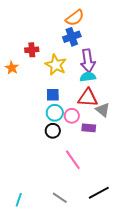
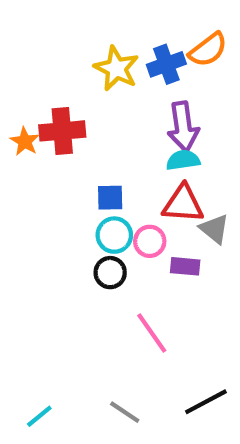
orange semicircle: (75, 18) -> (208, 50), moved
blue cross: (72, 37) -> (166, 64), moved
red cross: (32, 50) -> (62, 131), moved, size x1.5
yellow star: (56, 65) -> (116, 68), moved
cyan line: (19, 200) -> (39, 416), turned 32

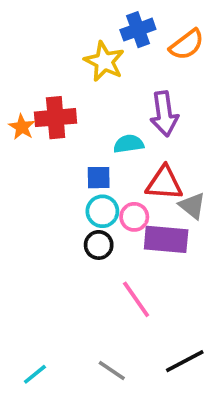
blue cross: (166, 64) -> (138, 30), moved
cyan semicircle: (183, 160) -> (129, 144), moved
purple rectangle: (185, 266) -> (166, 239), size x1.6

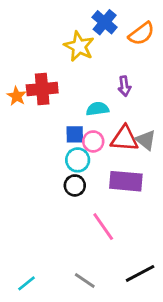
blue cross: (138, 30) -> (105, 22), turned -30
purple arrow: (164, 114) -> (124, 86), size x0.6
gray triangle: (192, 206) -> (146, 140), moved
pink circle: (134, 217) -> (93, 141), moved

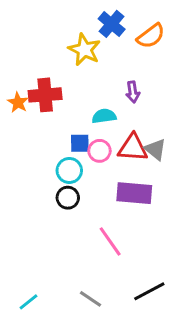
cyan circle: (78, 160) -> (69, 170), moved
black circle: (75, 185) -> (68, 198), moved

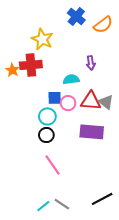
yellow star: (84, 50) -> (42, 39), moved
pink line: (110, 241) -> (53, 165), moved
cyan line: (28, 302) -> (43, 206), moved

